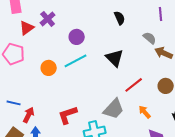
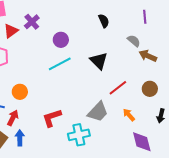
orange circle: (49, 68) -> (20, 92), moved

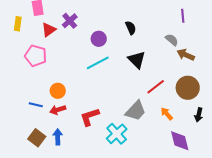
black semicircle: (104, 21) -> (131, 28), moved
brown circle: (150, 89) -> (188, 88), size x1.5
red arrow: (13, 118) -> (58, 110), moved, turned -133
cyan cross: (79, 135) -> (117, 134), turned -30

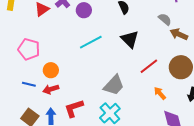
purple circle: (99, 39) -> (84, 10), moved
pink pentagon: (36, 56) -> (29, 49), moved
gray trapezoid: (136, 111) -> (114, 85), moved
red L-shape: (90, 117) -> (74, 108), moved

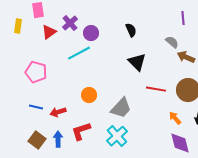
cyan line: (91, 42) -> (79, 53), moved
red line: (149, 66) -> (156, 89), turned 48
orange circle: (51, 70) -> (89, 95), moved
orange arrow: (160, 93) -> (175, 118), moved

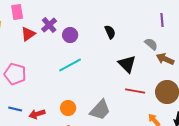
cyan line: (79, 53) -> (70, 65), moved
black triangle: (137, 62) -> (127, 64), moved
orange circle: (89, 95) -> (68, 108), moved

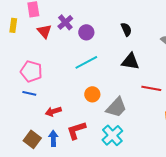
red triangle: (28, 34) -> (44, 31), turned -35
black triangle: (127, 64) -> (130, 61), moved, turned -36
orange circle: (68, 108) -> (92, 94), moved
blue line: (15, 109) -> (29, 93), moved

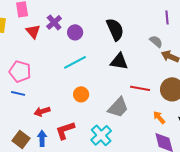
black semicircle: (126, 29) -> (115, 29), size x1.6
gray trapezoid: (116, 107) -> (118, 107), moved

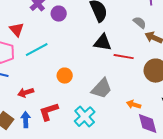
red triangle: (33, 31) -> (17, 30), moved
cyan line: (75, 62) -> (37, 50), moved
red line: (140, 88) -> (124, 57), moved
orange arrow: (159, 117) -> (134, 105), moved, turned -32

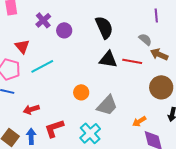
red line: (124, 57) -> (132, 61), moved
orange circle: (65, 76) -> (81, 92), moved
orange arrow: (134, 105) -> (139, 121), turned -48

